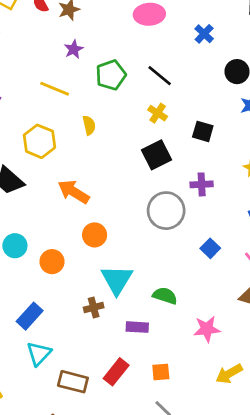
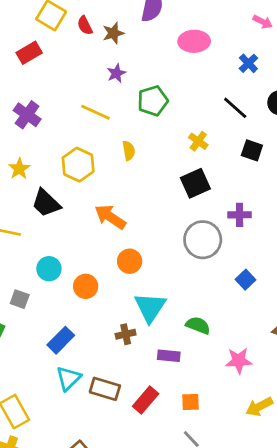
black line: (160, 76) -> (235, 108), moved
black square: (203, 131) -> (252, 150), moved
brown rectangle: (73, 382) -> (105, 389), moved

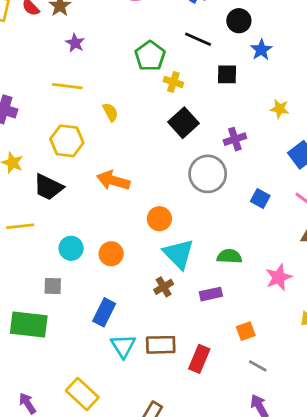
green pentagon: (153, 101) -> (150, 56), moved
orange circle: (130, 261) -> (159, 219), moved
red rectangle: (146, 400) -> (199, 359), moved

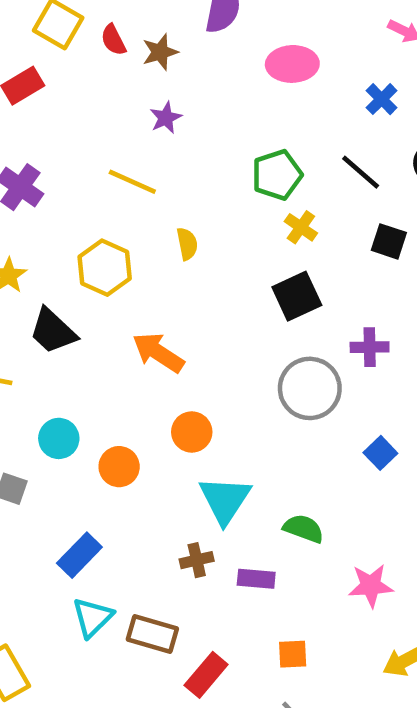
orange circle: (159, 219) -> (192, 432), moved
brown cross: (164, 287) -> (197, 560), moved

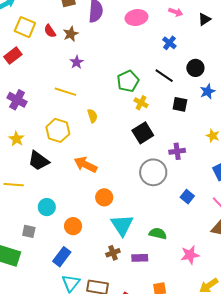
pink ellipse: (292, 64) -> (136, 18), moved
orange circle: (119, 467) -> (73, 226), moved

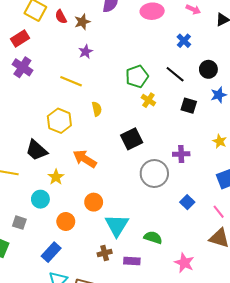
purple cross: (17, 100) -> (22, 67), moved
black square: (143, 133) -> (132, 139), moved
yellow star: (16, 139) -> (56, 177), moved
orange circle: (104, 197) -> (94, 202), moved
pink star: (190, 255) -> (184, 263), turned 30

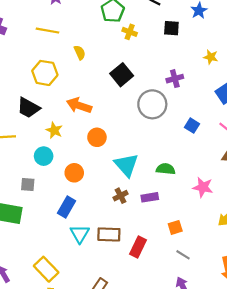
orange circle: (94, 202) -> (97, 137), moved

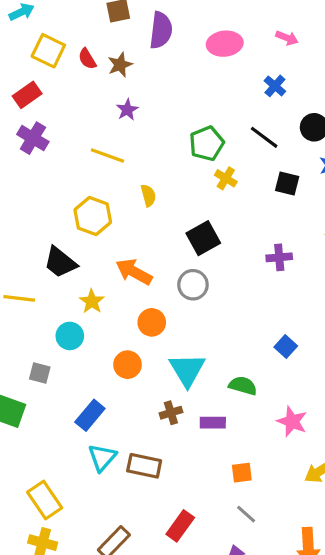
gray circle: (152, 104) -> (193, 285), moved, size x0.7
blue square: (192, 126) -> (286, 347), moved
orange circle: (74, 173) -> (128, 365), moved
red rectangle: (138, 247) -> (180, 526), moved

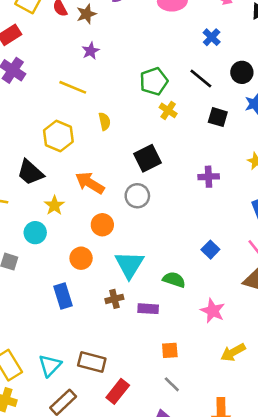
blue rectangle: (90, 415) -> (63, 296), moved, turned -60
cyan triangle: (102, 457) -> (50, 365), moved
brown rectangle: (144, 466) -> (92, 362), moved

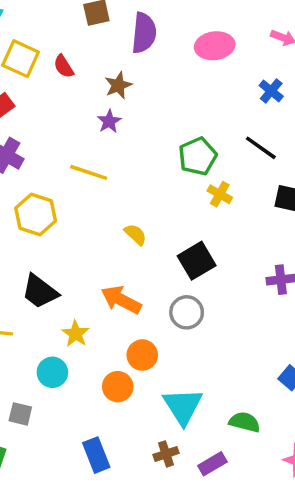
brown star: (86, 14) -> (118, 85), moved
yellow semicircle: (104, 121) -> (135, 234), moved, turned -30
yellow hexagon: (58, 136) -> (36, 215), moved
orange circle: (81, 258) -> (118, 387), moved
purple rectangle: (148, 309) -> (212, 464), turned -30

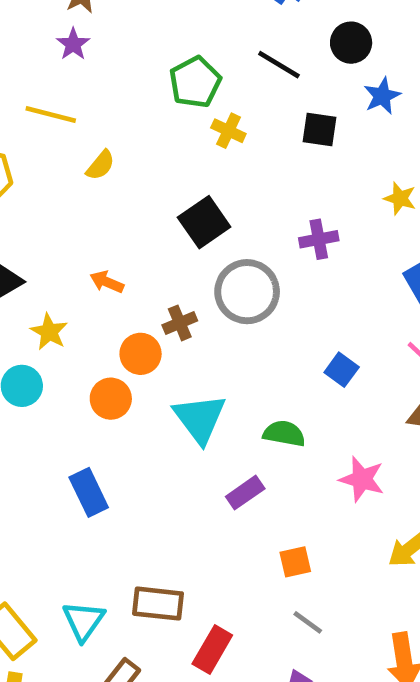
yellow semicircle: (135, 234) -> (101, 165), moved, turned 90
orange arrow: (121, 300) -> (107, 282), size x0.6
gray circle: (187, 312) -> (247, 292), moved, size x1.4
brown cross: (166, 454) -> (180, 323), moved

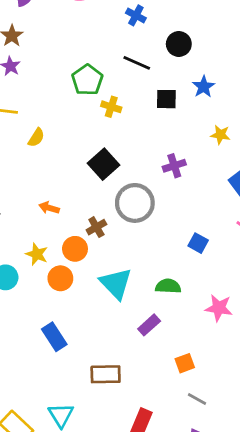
blue star: (382, 96) -> (204, 87), moved
yellow star: (49, 332) -> (37, 254), moved
brown rectangle: (158, 604) -> (106, 374), moved

